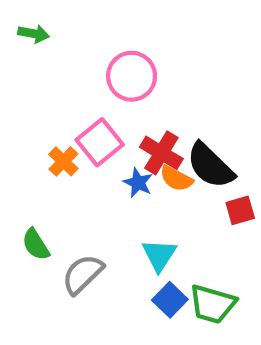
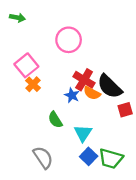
pink square: (100, 142) -> (26, 65), moved
green semicircle: (36, 244) -> (55, 120), moved
gray semicircle: (83, 274) -> (43, 157), moved, turned 100

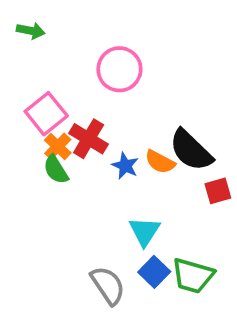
red cross: (84, 80) -> (89, 139), moved
green semicircle: (55, 120) -> (56, 170), moved
gray semicircle: (43, 157) -> (108, 285), moved

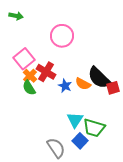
red square: (218, 191) -> (113, 88), moved
green trapezoid: (193, 276) -> (94, 128), moved

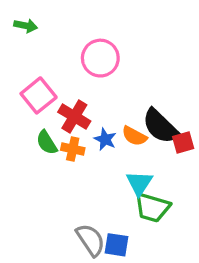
orange cross: (30, 76) -> (73, 149), moved, turned -32
cyan triangle: (75, 120) -> (139, 183), moved
blue square: (80, 141) -> (117, 245), moved, turned -35

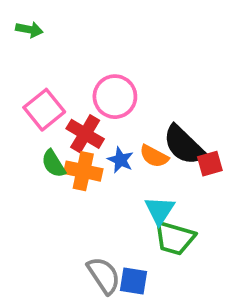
pink circle: (100, 58) -> (115, 97), moved
orange cross: (73, 149) -> (83, 171), size x1.4

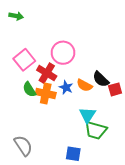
black semicircle: (184, 145) -> (101, 79), size x0.7
gray semicircle: (104, 275) -> (23, 146), moved

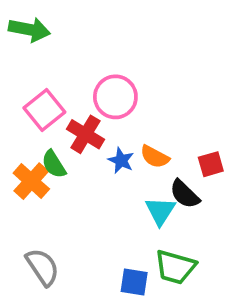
green arrow: (16, 16) -> (29, 30), size x1.5
black semicircle: (101, 79) -> (185, 194), moved
orange cross: (46, 94) -> (31, 181), moved, turned 30
green trapezoid: (96, 130) -> (175, 267), moved

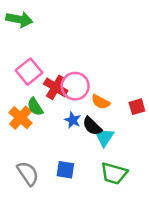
pink circle: (115, 97) -> (75, 86), moved
blue star: (121, 160) -> (73, 120), moved
black semicircle: (185, 194) -> (92, 126), moved
blue square: (134, 282) -> (65, 170), moved

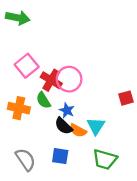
orange semicircle: (101, 102) -> (78, 130), moved
green semicircle: (35, 107) -> (43, 100), moved
orange cross: (21, 118) -> (19, 108), turned -30
black semicircle: (92, 126) -> (63, 126), moved

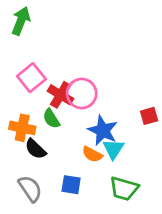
green arrow: (18, 18) -> (21, 21), turned -80
blue star: (67, 110) -> (103, 130), moved, size x1.6
black semicircle: (63, 126) -> (35, 149), moved

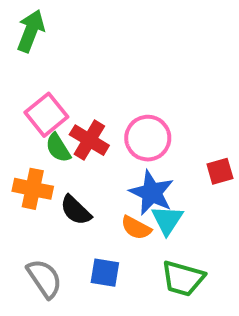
pink circle: (82, 94) -> (148, 138), moved
green semicircle: (51, 119) -> (58, 148), moved
black semicircle: (35, 149) -> (76, 210), moved

